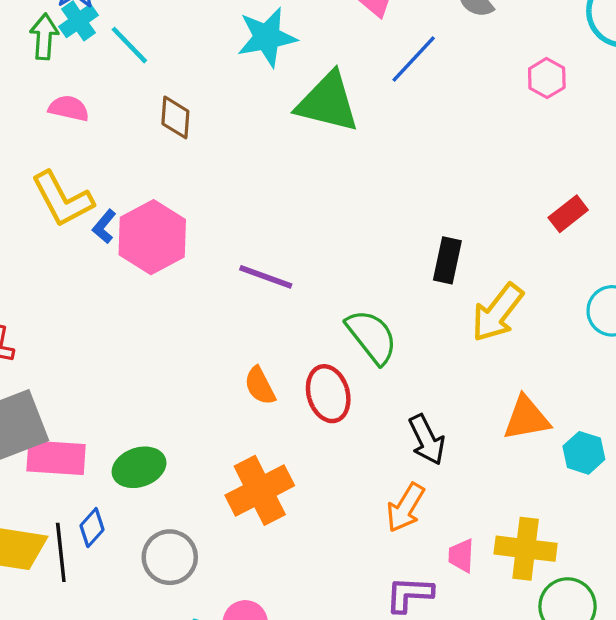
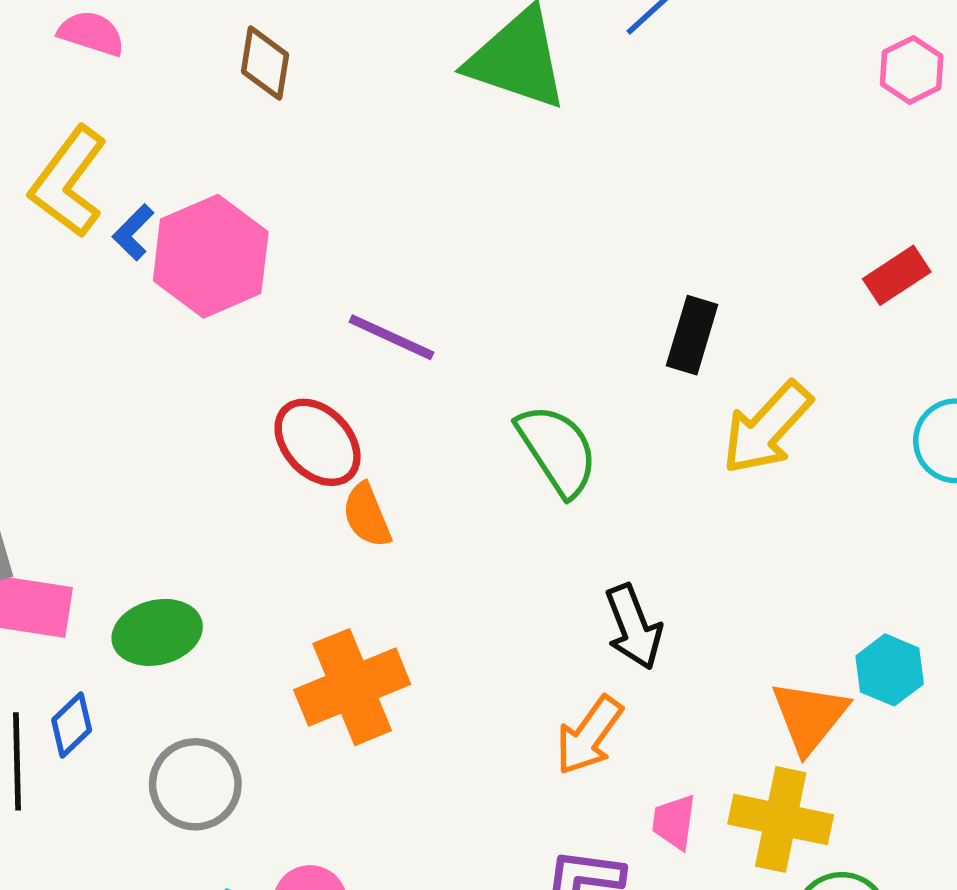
pink hexagon: (547, 78) -> (912, 70), moved
yellow L-shape: (62, 199) -> (68, 182), turned 60
red ellipse: (328, 394) -> (318, 442), moved, turned -32
orange triangle: (527, 418) -> (810, 717), moved, turned -46

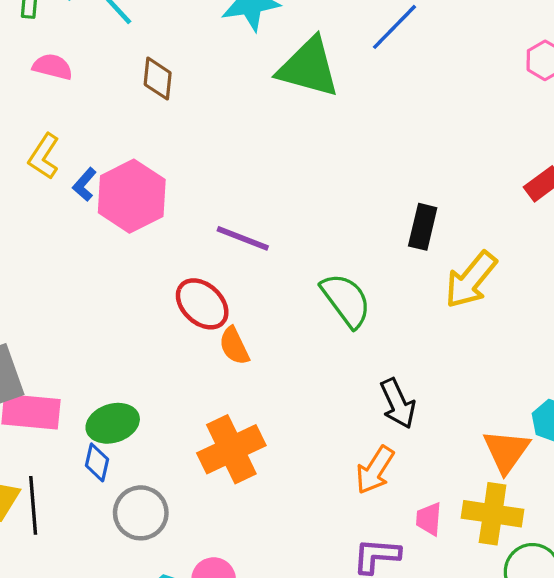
yellow L-shape: (68, 182) -> (44, 156), size x0.7
blue diamond: (72, 725) -> (97, 462), moved, turned -30

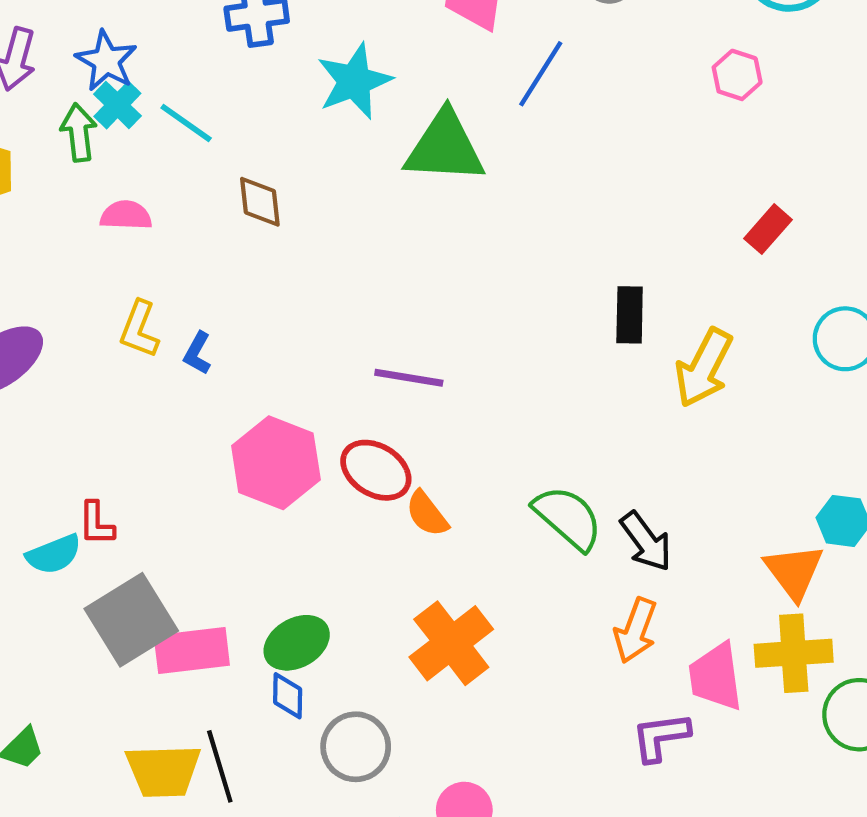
pink hexagon: (132, 196) -> (276, 463), moved
green semicircle: (346, 300) -> (568, 518), moved
pink trapezoid: (429, 519) -> (716, 677), size x1.6

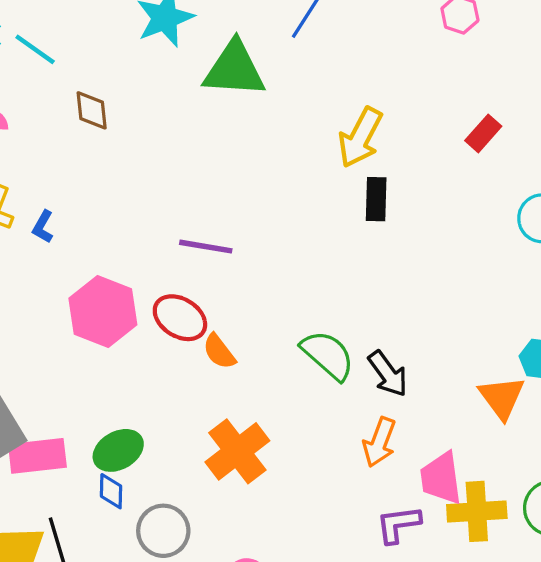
yellow arrow: (704, 368) -> (360, 137), moved
yellow cross: (794, 653) -> (477, 511), moved

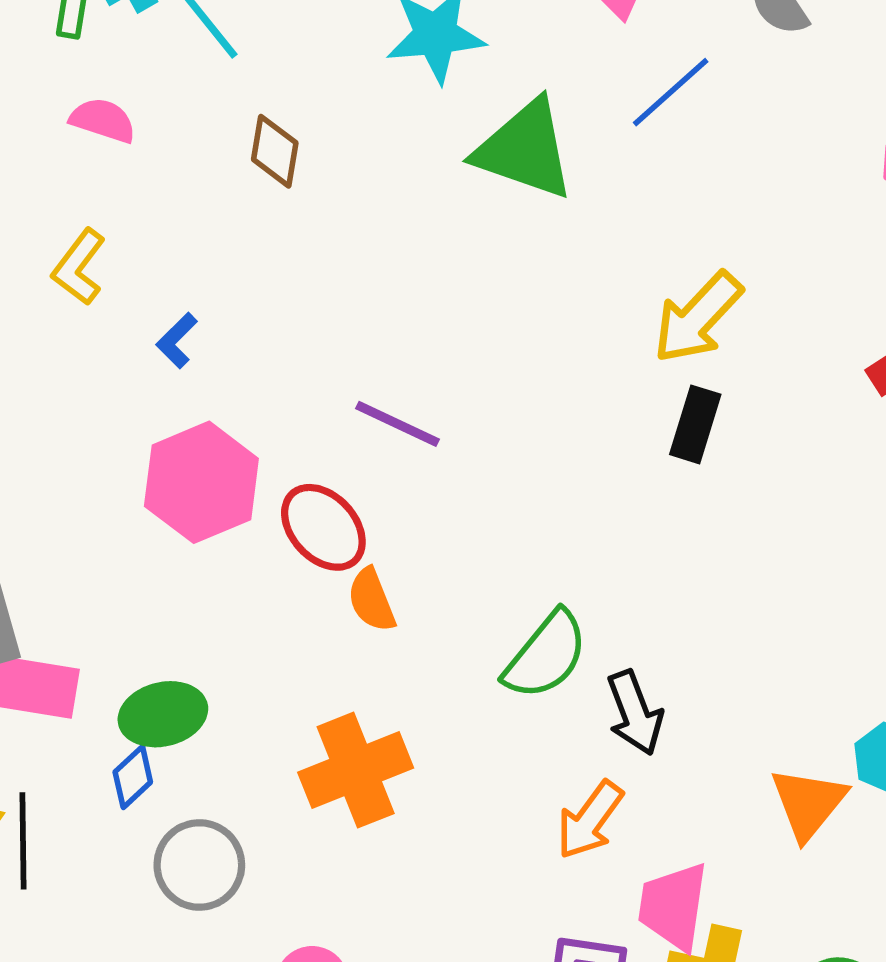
blue L-shape: (43, 227) -> (177, 340), moved
green semicircle: (328, 355) -> (546, 655), turned 72
blue diamond: (111, 491) -> (133, 777), turned 30

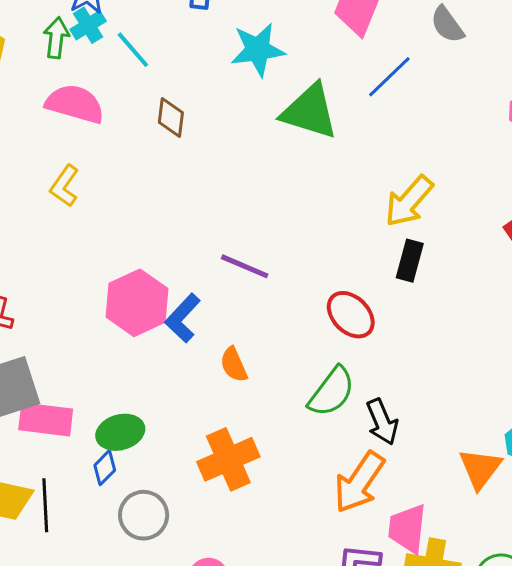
pink semicircle: (103, 120) -> (75, 104), size x1.6
blue L-shape: (177, 340) -> (183, 318), moved, size x1.6
red ellipse: (323, 527) -> (351, 315), moved
orange arrow: (590, 820) -> (359, 482), size x1.4

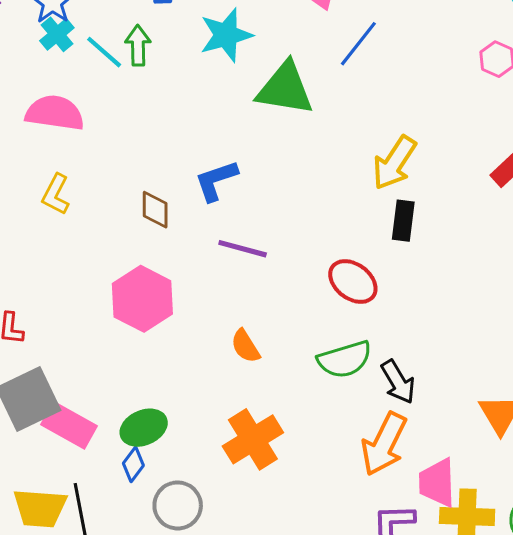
green arrow: (56, 38) -> (138, 45), moved
brown diamond: (171, 118) -> (155, 210), moved
blue L-shape: (183, 318) -> (216, 180), moved, turned 36
green semicircle: (332, 392) -> (345, 359), turned 44
pink rectangle: (46, 419) -> (69, 425), turned 30

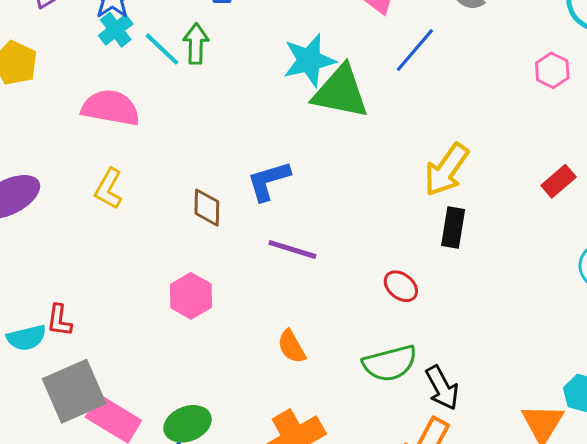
cyan star: (226, 35) -> (309, 60), moved
red ellipse: (353, 281) -> (401, 286), size x0.7
pink hexagon: (142, 299) -> (191, 296), size x0.7

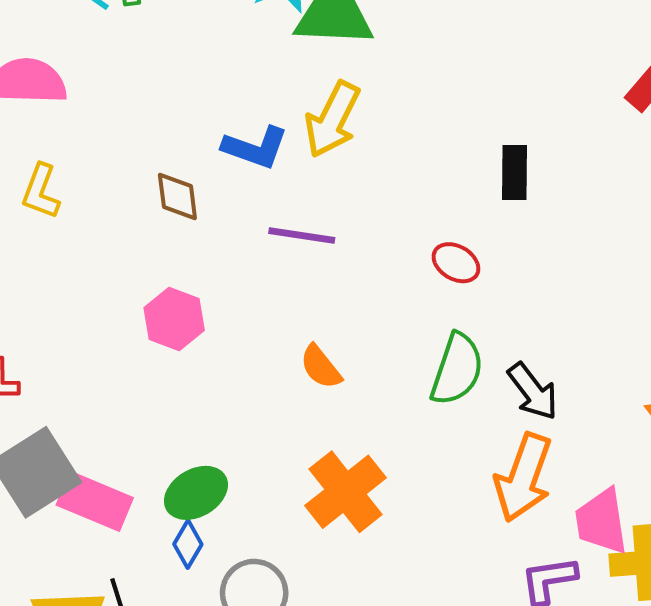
yellow arrow: (446, 170) -> (332, 120), moved
blue L-shape: (269, 181) -> (255, 148), turned -135
green semicircle: (390, 363) -> (457, 369), turned -48

